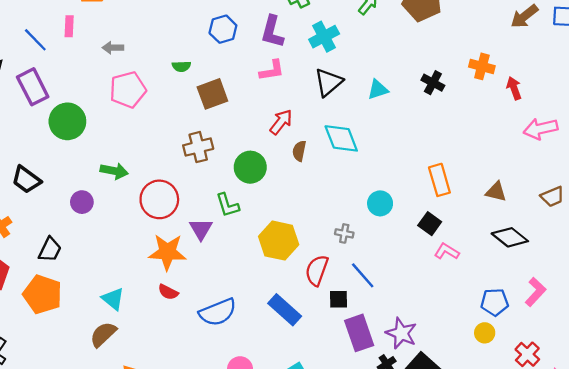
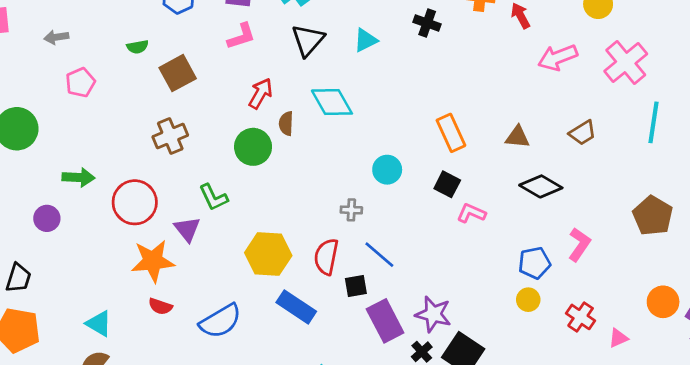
pink pentagon: (128, 90) -> (80, 82), size x0.7
green circle: (250, 167) -> (253, 147), moved
yellow hexagon: (279, 241) -> (268, 254), moved

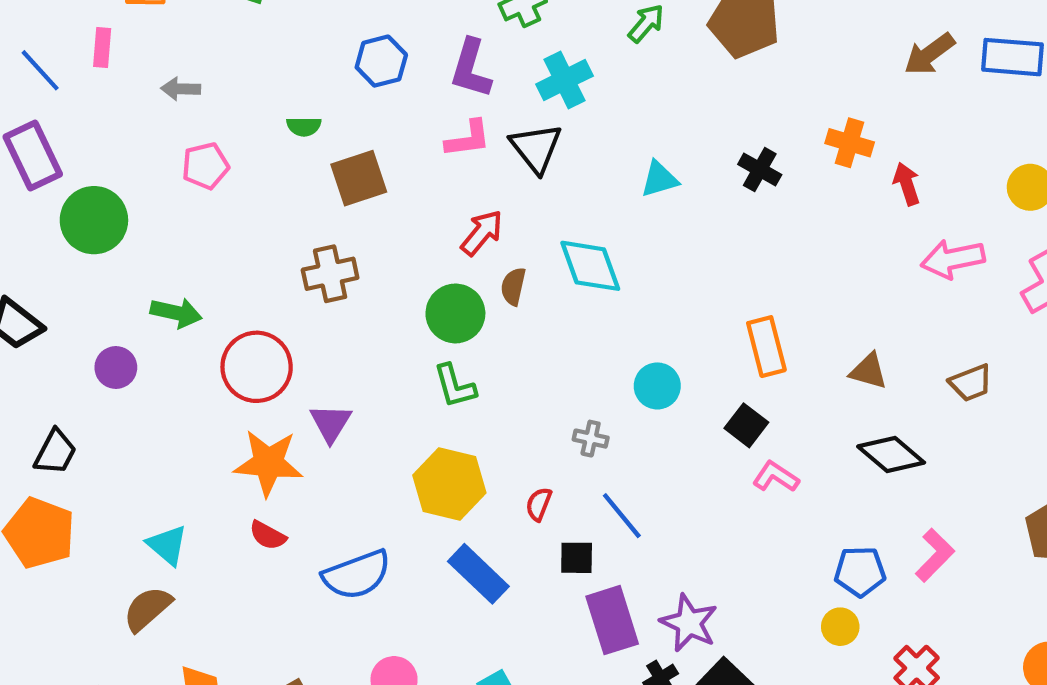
black triangle: (308, 40) -> (536, 148), moved, turned -30
green L-shape: (213, 197) -> (455, 386), moved
red semicircle: (326, 257) -> (539, 504), size x0.6

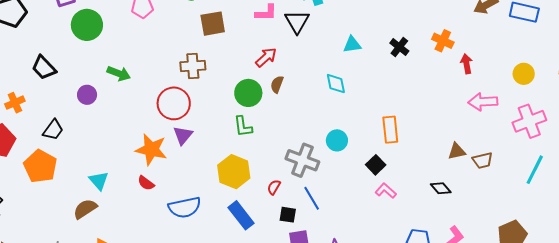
cyan diamond: (590, 266) -> (336, 84), moved, size x0.7
red circle: (257, 367) -> (174, 103), moved
brown triangle: (868, 371) -> (457, 151), moved, turned -36
gray cross: (591, 439) -> (302, 160), size x2.0
black diamond: (891, 454) -> (441, 188), size x0.7

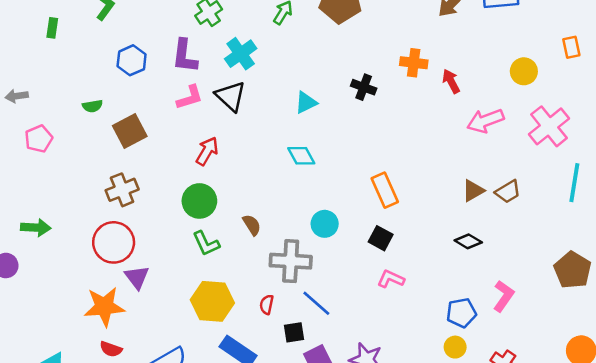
brown semicircle: (277, 84) -> (252, 225), moved, turned 144
pink L-shape: (386, 191) -> (391, 279), moved

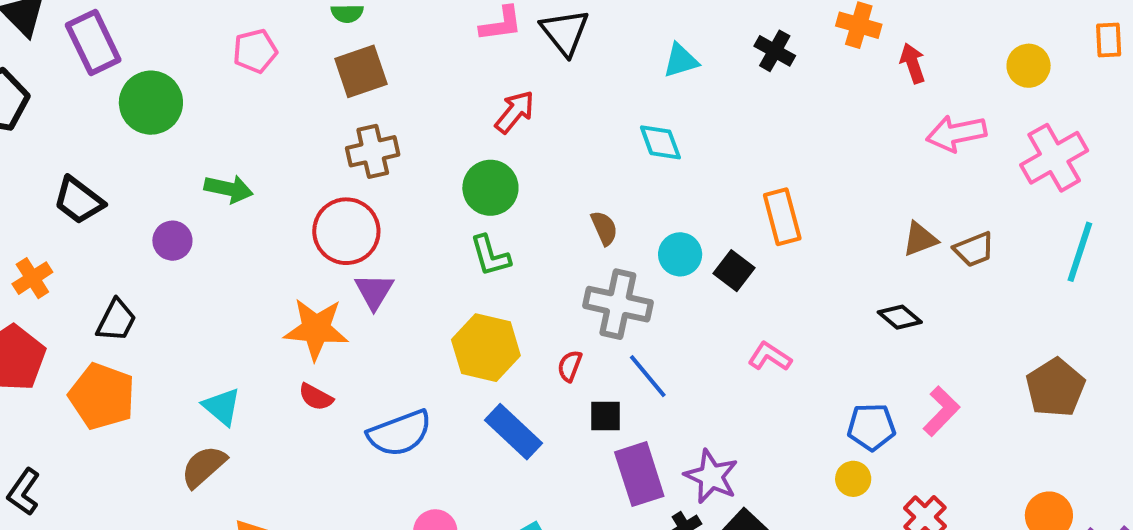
brown square: (130, 131) -> (361, 71), moved
brown semicircle: (252, 225) -> (604, 228), moved
black square: (381, 238) -> (734, 271), moved

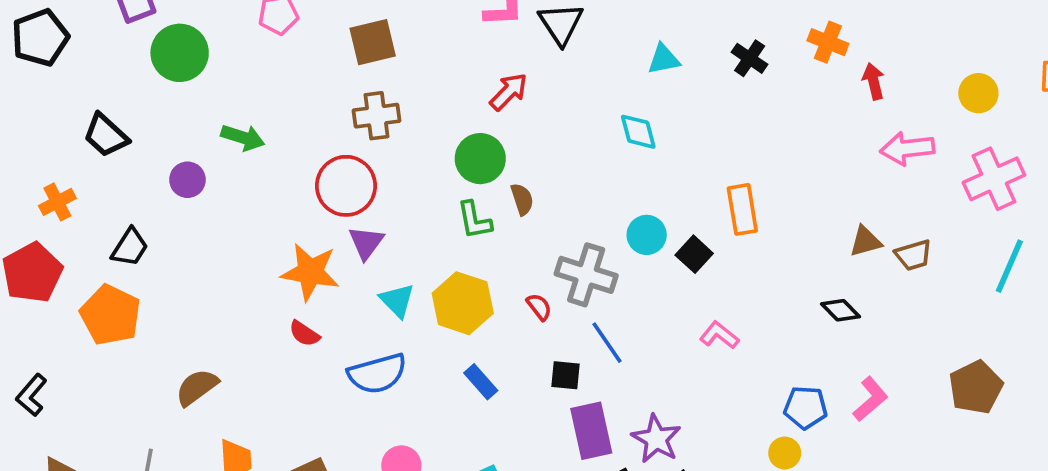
brown semicircle: (604, 228) -> (522, 199), moved
red semicircle: (570, 366) -> (539, 307), moved, turned 116
cyan triangle: (222, 407) -> (397, 301), moved
blue rectangle: (514, 432) -> (481, 382), size x0.7

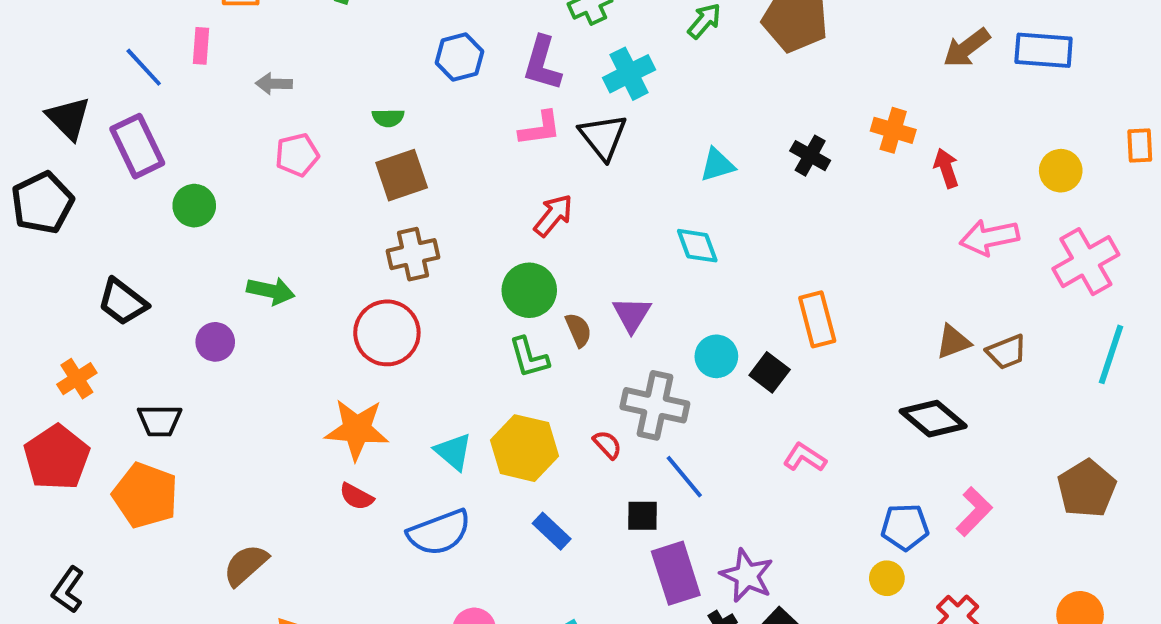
green circle: (180, 53) -> (194, 206), size x0.7
purple triangle: (366, 243) -> (632, 314), moved
black trapezoid: (130, 247) -> (160, 421), turned 63
black diamond: (841, 310) -> (933, 419), size x1.5

